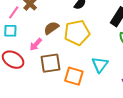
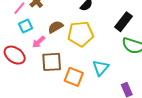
cyan square: (10, 31) -> (26, 26), moved, turned -32

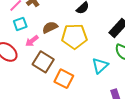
brown square: (52, 62) -> (43, 62), turned 30
cyan triangle: (101, 68) -> (100, 66), moved

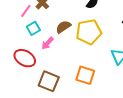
brown square: (43, 62) -> (49, 81), moved

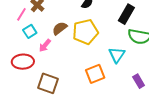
red ellipse: (25, 58) -> (23, 62), turned -30
orange square: (85, 75) -> (95, 74), moved, turned -36

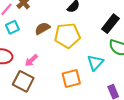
pink arrow: (45, 45) -> (31, 60), moved

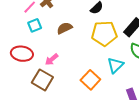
yellow pentagon: (67, 35) -> (104, 34), moved
orange square: (71, 79) -> (90, 80), turned -36

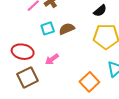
cyan square: (35, 25) -> (48, 28), moved
brown square: (42, 80) -> (28, 77), moved, turned 30

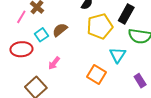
red ellipse: (23, 52) -> (21, 49), moved

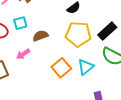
brown semicircle: (60, 30) -> (40, 36), moved
orange square: (96, 75) -> (61, 68), moved

